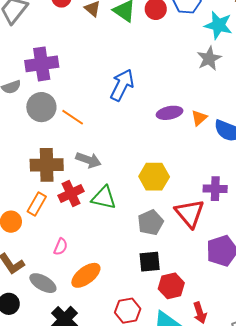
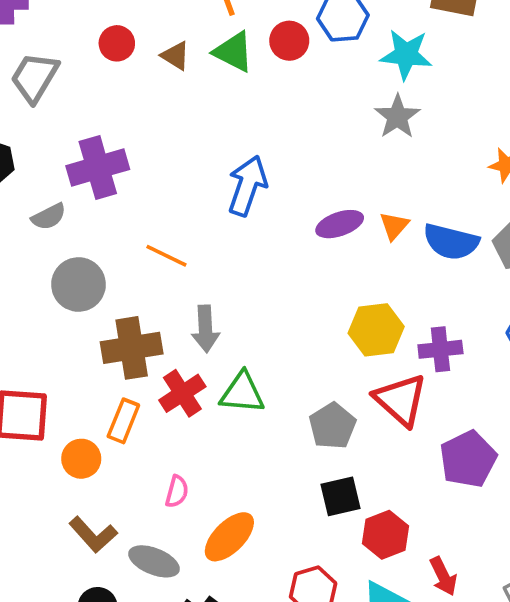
gray circle: (41, 107) -> (78, 284), moved
gray arrow: (88, 160) -> (205, 329), turned 75
yellow hexagon: (154, 177) -> (376, 330), moved

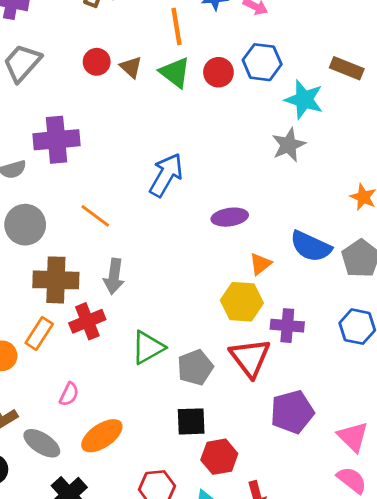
red circle: (117, 43) -> (97, 62), moved
orange triangle: (394, 226) -> (260, 264), moved
green triangle: (242, 393) -> (148, 347), moved, turned -45

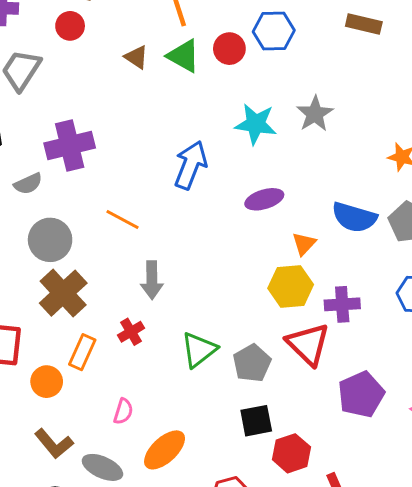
red circle: (97, 62) -> (70, 26), moved
cyan star: (304, 100) -> (256, 124), moved
brown cross: (56, 280) -> (63, 293), moved, turned -36
red cross: (87, 321) -> (131, 332), size x0.7

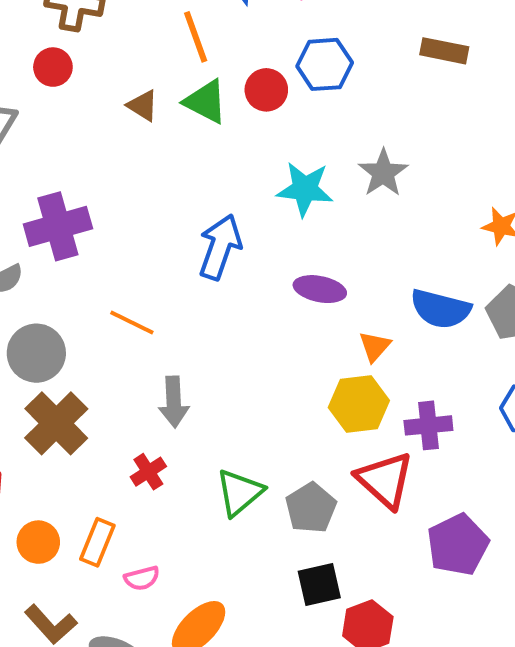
purple ellipse: (264, 199) -> (320, 289), turned 30
orange rectangle: (82, 352) -> (97, 542), moved
pink semicircle: (123, 411) -> (142, 578), turned 60

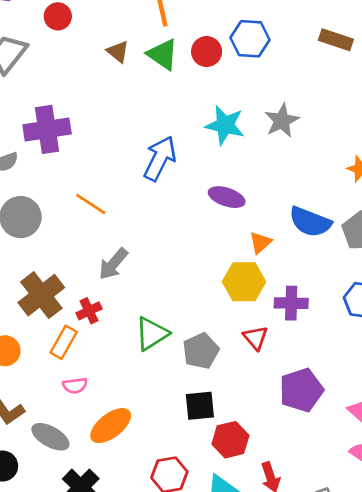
gray arrow: (174, 402) -> (113, 264), turned 36
brown cross: (56, 423) -> (41, 295), moved
red triangle: (385, 480) -> (256, 338), size x0.6
orange rectangle: (97, 542) -> (64, 342), moved

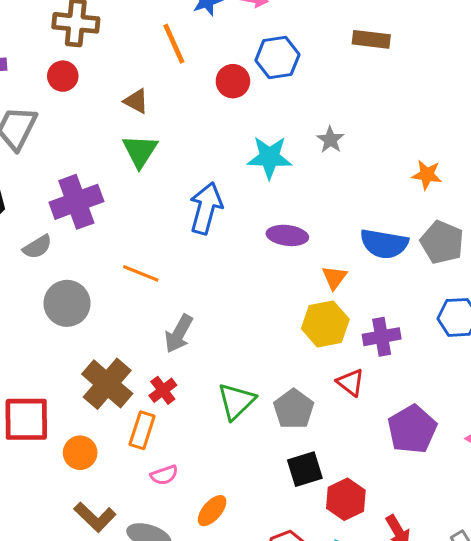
green triangle: (163, 54) -> (140, 151), moved, turned 40
gray star: (282, 121) -> (330, 140), size x0.7
orange ellipse: (111, 426) -> (212, 511), size x0.7

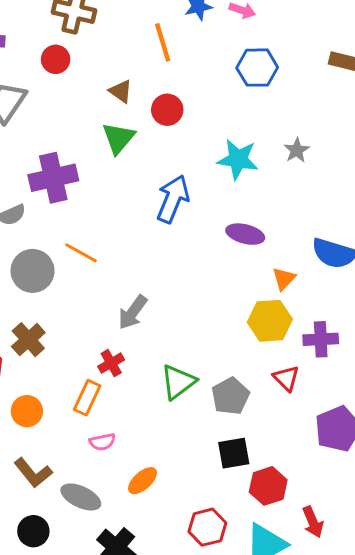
red circle: (233, 81) -> (167, 110), moved
orange line: (141, 273) -> (81, 253), moved
brown cross: (107, 384) -> (28, 340), moved, size x0.7

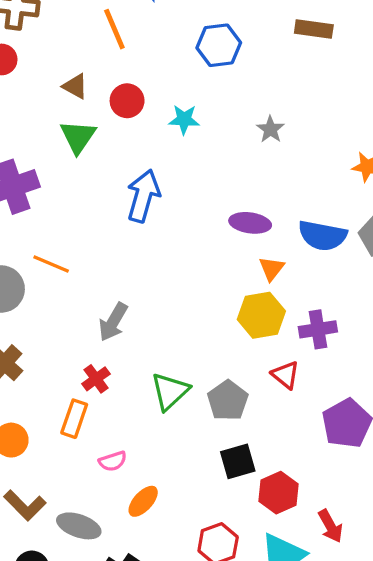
cyan star: (238, 159) -> (184, 119), moved, size x0.7
purple ellipse: (245, 234) -> (250, 223), moved
pink semicircle: (102, 442) -> (113, 461), moved

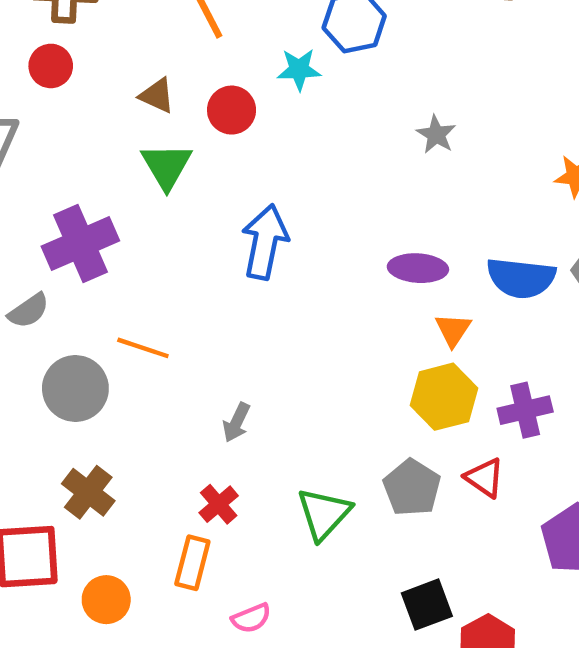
cyan star: (184, 119) -> (299, 69), moved
gray arrow: (113, 322) -> (237, 422), size x0.7
gray pentagon: (228, 401) -> (412, 488), moved

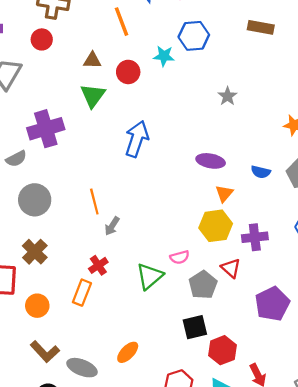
brown triangle: (157, 95) -> (92, 60), turned -30
blue semicircle: (521, 278) -> (261, 172), size x0.6
orange line: (143, 348) -> (94, 202), moved, turned 50
gray pentagon: (412, 488) -> (203, 285), moved
pink semicircle: (251, 618) -> (180, 257), moved

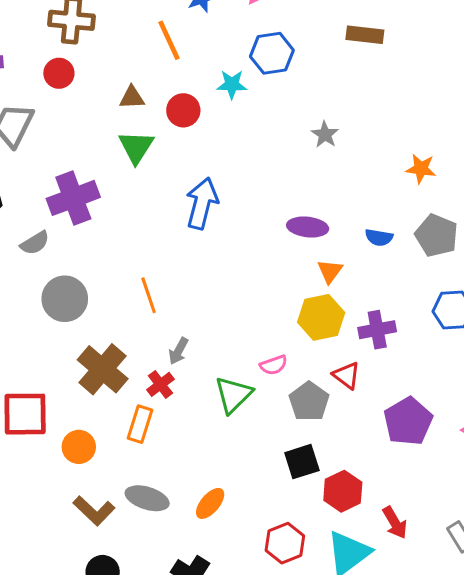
gray arrow: (112, 226) -> (178, 351), moved
brown cross: (35, 252) -> (103, 369), moved, size x1.4
gray ellipse: (82, 368) -> (147, 498), moved

